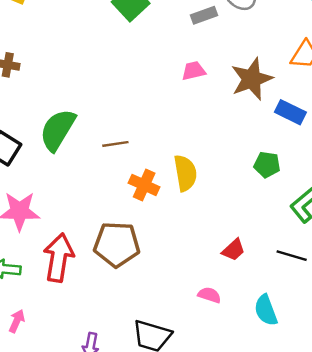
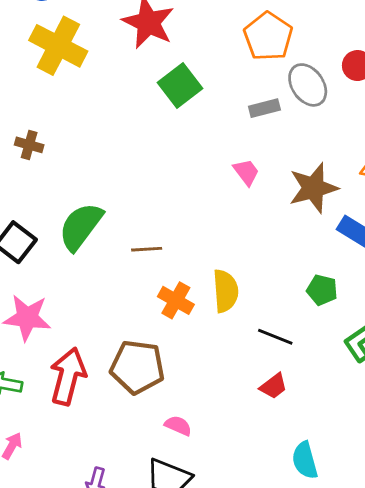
pink trapezoid: (194, 71) -> (246, 172), turned 60
black line: (292, 256) -> (275, 337), moved
pink semicircle: (209, 295) -> (178, 426), moved

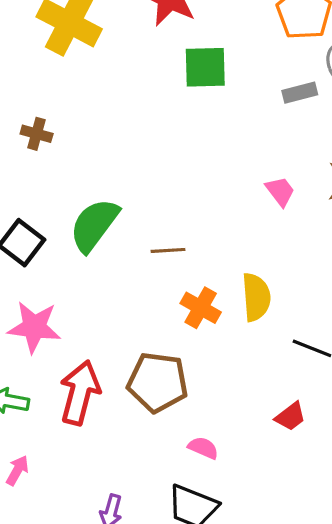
green square: (180, 85) -> (205, 67), turned 36
pink trapezoid: (246, 172) -> (280, 191), moved
red trapezoid: (273, 386) -> (290, 417), moved

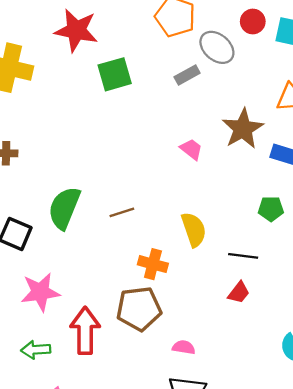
orange cross: (201, 308) -> (153, 264), moved
red trapezoid: (290, 417) -> (239, 293), moved

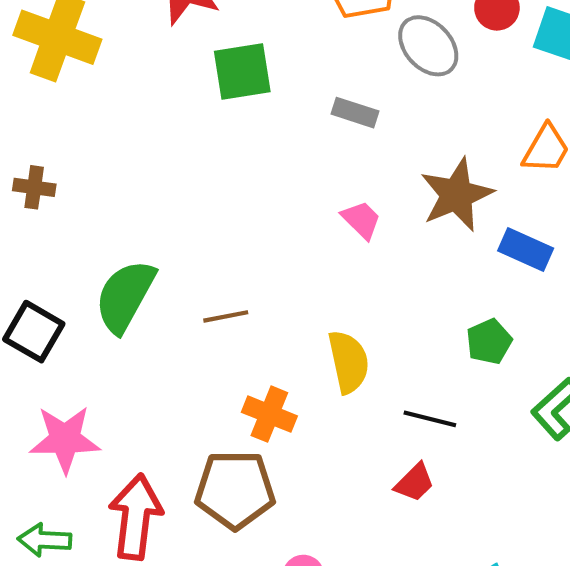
gray rectangle: (187, 75) -> (355, 113), moved, turned 40
green pentagon: (271, 209) -> (489, 342), turned -30

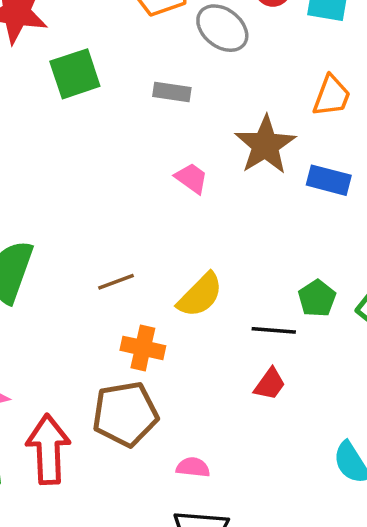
brown line: (226, 316) -> (116, 282), moved
green pentagon: (489, 342) -> (317, 298), moved
yellow semicircle: (349, 362) -> (200, 295), turned 66

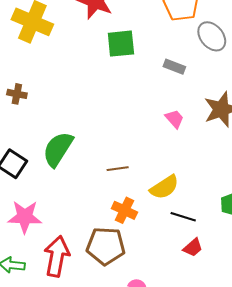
black line: (274, 330) -> (183, 217), moved

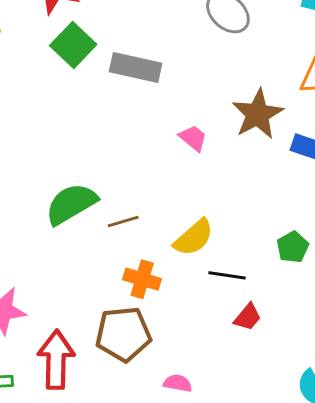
green square: (121, 44) -> (73, 45), moved, turned -32
gray rectangle: (174, 67) -> (136, 67), moved, size x1.6
green semicircle: (58, 149) -> (71, 204), moved, turned 36

